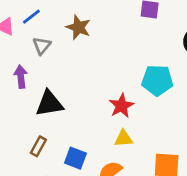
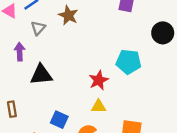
brown rectangle: (38, 146) -> (12, 109), moved, turned -42

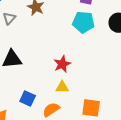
cyan pentagon: (129, 62) -> (83, 22), moved

